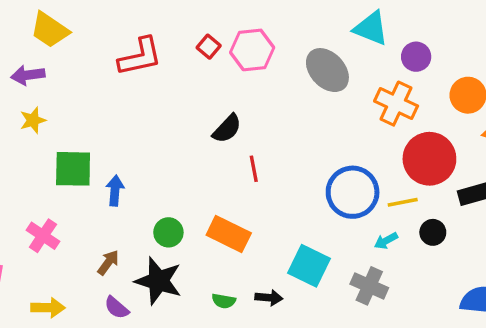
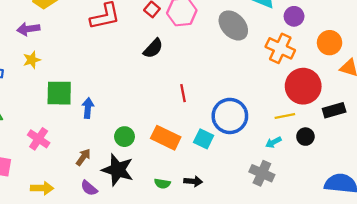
black semicircle: (227, 129) -> (153, 48), moved
blue circle: (353, 192) -> (230, 116), moved
cyan square: (309, 266) -> (204, 139), moved, size x0.7

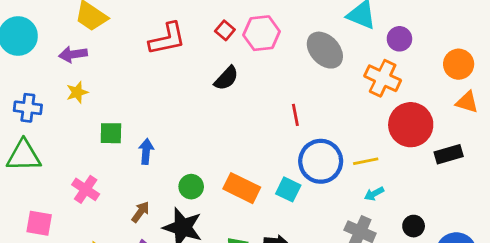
orange circle: (330, 43) -> (459, 64), moved
green square: (59, 93) -> (111, 133), size x0.7
red line: (183, 93) -> (295, 115), moved
yellow line: (285, 116) -> (366, 161), moved
black circle: (305, 137) -> (414, 226), moved

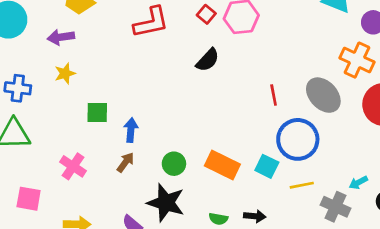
gray ellipse: (325, 50) -> (323, 95), moved
yellow line: (366, 161) -> (302, 185), moved
cyan arrow: (374, 194) -> (358, 183), moved
brown arrow: (140, 212) -> (125, 162), moved

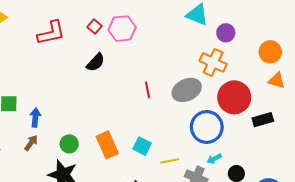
gray ellipse: (323, 95) -> (187, 90), turned -72
blue circle: (298, 139) -> (207, 127), moved
orange rectangle: (222, 165) -> (107, 145), turned 40

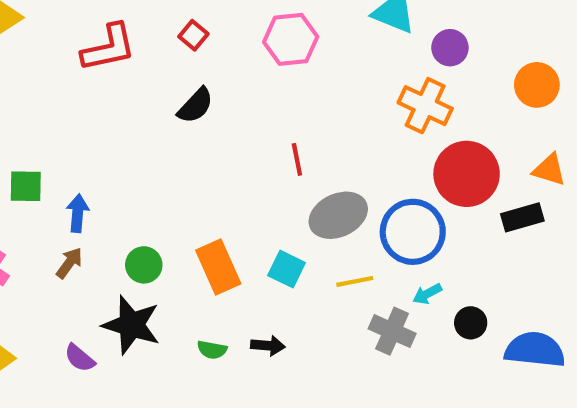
pink hexagon: (122, 29) -> (291, 39), moved
orange triangle: (277, 80) -> (549, 170), moved
gray ellipse: (187, 90) -> (338, 215), moved
yellow line: (170, 161) -> (355, 281), moved

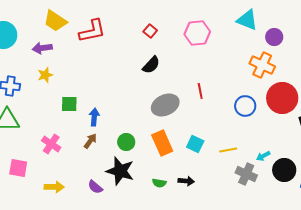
red L-shape: (109, 48) -> (92, 31), moved
gray ellipse: (338, 215) -> (165, 105), moved
blue circle: (413, 232) -> (245, 106), moved, size x0.7
black circle: (471, 323) -> (284, 170), size x1.5

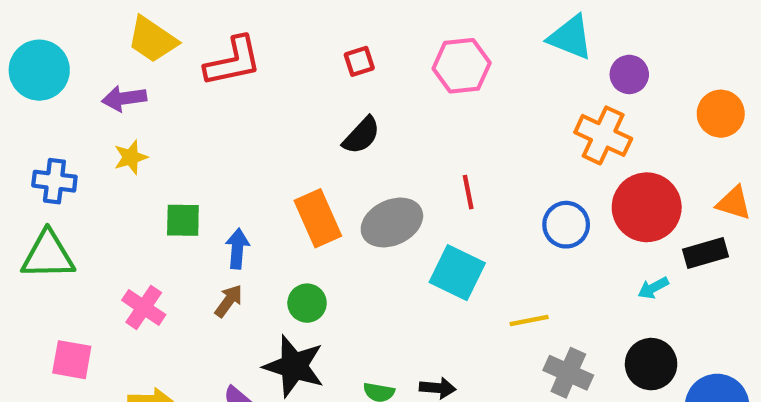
red square: (150, 31) -> (359, 61), turned 32
orange rectangle: (162, 143) -> (318, 218), moved
cyan square: (195, 144) -> (457, 273), moved, size x1.4
cyan arrow: (263, 156) -> (653, 288), moved

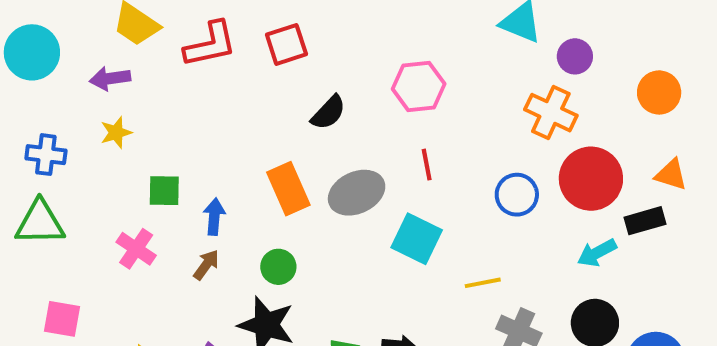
red square: (359, 61) -> (286, 44), moved, size x1.5
pink hexagon: (462, 66) -> (419, 86), moved
cyan arrow: (653, 288) -> (597, 253), size x1.4
pink cross: (144, 307) -> (136, 249), moved

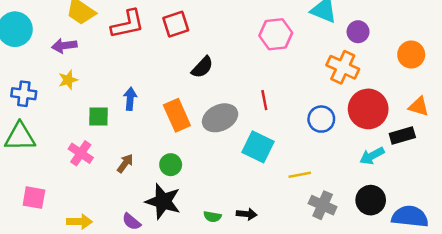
pink hexagon: (419, 86) -> (276, 34), moved
blue arrow: (214, 217) -> (130, 99), moved

